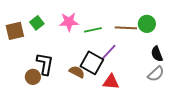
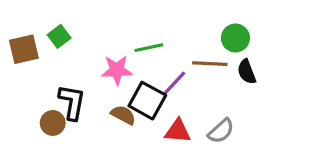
pink star: (69, 22) -> (117, 70), moved
brown line: (126, 28) -> (210, 64), moved
black semicircle: (157, 54) -> (247, 72), moved
gray semicircle: (156, 74) -> (221, 131), moved

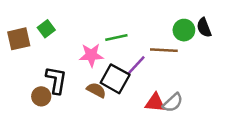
black semicircle: (247, 72) -> (204, 28), moved
red triangle: (178, 131) -> (155, 103), moved

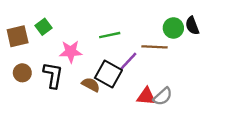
pink star: (91, 55) -> (71, 52), moved
brown circle: (41, 96) -> (22, 73), moved

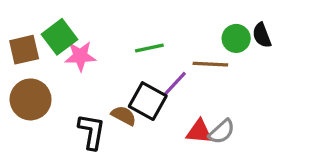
green square: (44, 27) -> (59, 37), size x1.5
pink star: (71, 52) -> (80, 56), moved
brown circle: (22, 73) -> (31, 99), size x1.6
black L-shape: (53, 75) -> (92, 132), moved

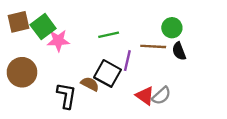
black semicircle: (262, 35) -> (179, 51), moved
brown square: (24, 50) -> (18, 22), moved
purple line: (175, 83) -> (127, 61), turned -30
red triangle: (199, 132) -> (145, 96), turned 30

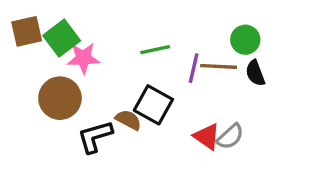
purple line: (127, 61) -> (194, 68), moved
brown circle: (22, 72) -> (60, 98), moved
black L-shape: (67, 96) -> (95, 137), turned -116

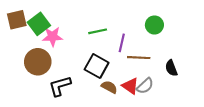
brown line: (219, 66) -> (139, 58), moved
black semicircle: (255, 73) -> (171, 68), moved
brown semicircle: (128, 120) -> (109, 87), moved

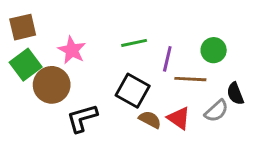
green square: (39, 24) -> (26, 65), moved
green circle: (154, 25) -> (214, 50), moved
pink star: (52, 37) -> (72, 50), turned 30
gray semicircle: (145, 86) -> (216, 111), moved

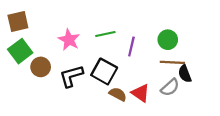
pink star: (72, 50) -> (69, 40), moved
brown line: (190, 79) -> (172, 62), moved
brown circle: (52, 85) -> (41, 67), size x0.7
black L-shape: (82, 118) -> (71, 76), moved

